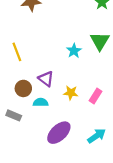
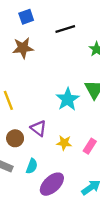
cyan star: (74, 51) -> (68, 99), size x1.5
cyan semicircle: (41, 102) -> (32, 166), moved, turned 112

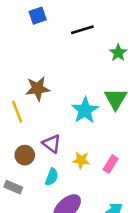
brown star: (23, 48) -> (38, 89), moved
cyan semicircle: (32, 166) -> (52, 177), moved

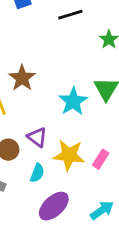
brown star: (38, 89) -> (22, 78), turned -30
yellow star: (81, 160) -> (69, 155), size x1.6

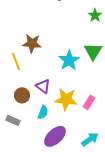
brown star: (22, 78) -> (32, 43), turned -30

